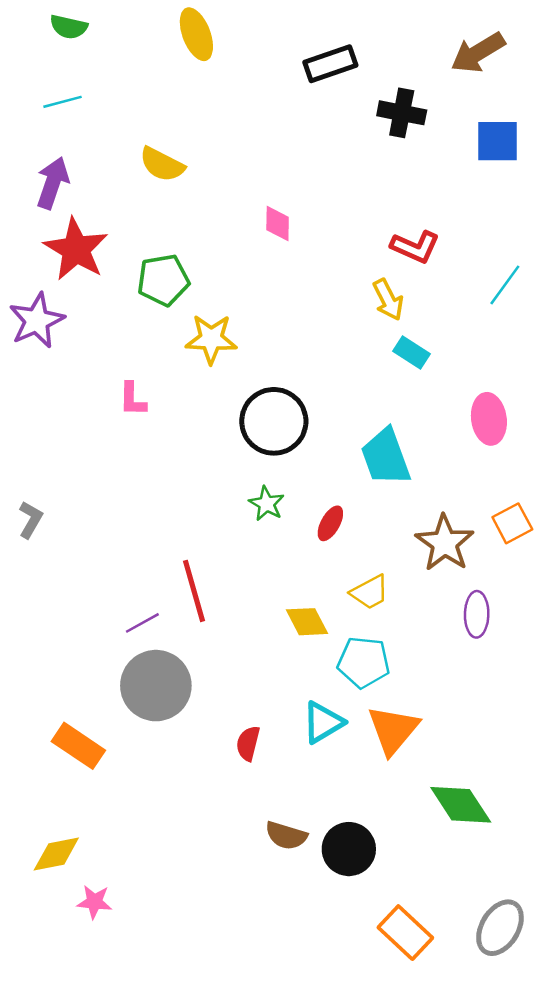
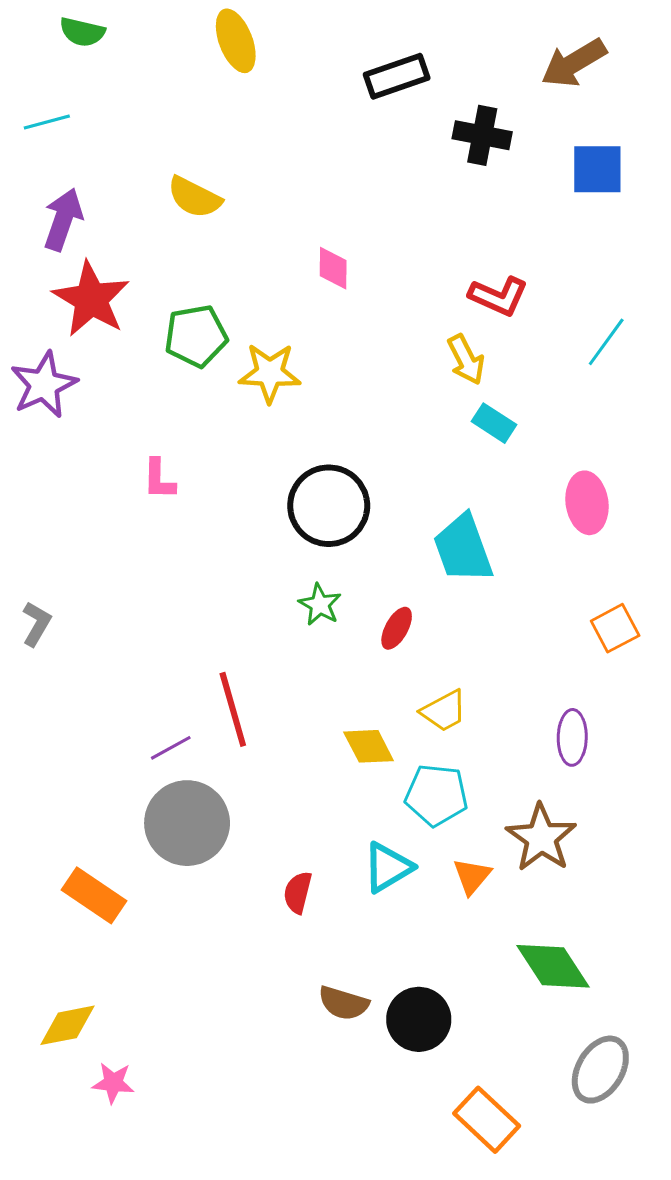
cyan line: (62, 102) -> (47, 122), moved
yellow star: (211, 339) -> (270, 373), moved
brown star: (445, 543) -> (541, 838), moved
orange triangle: (393, 730) -> (472, 876), size x0.6
gray ellipse: (500, 928) -> (600, 1070), moved

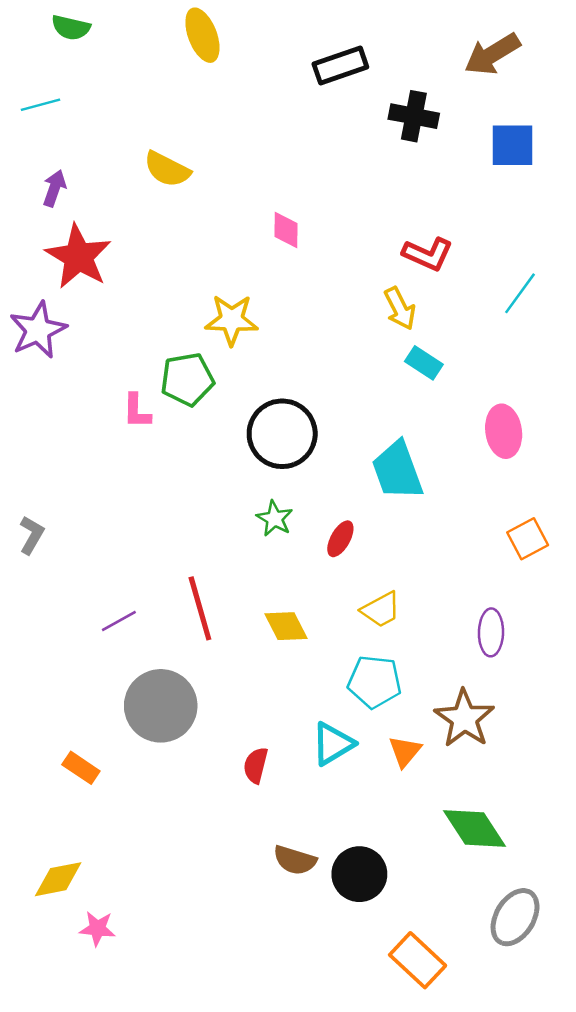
purple arrow: (63, 219) -> (54, 188), size x0.7
green pentagon: (196, 336) -> (187, 379), moved
yellow diamond: (369, 746) -> (286, 626), moved
purple line: (171, 748) -> (119, 621), moved
orange rectangle: (94, 895) -> (81, 768), size x0.7

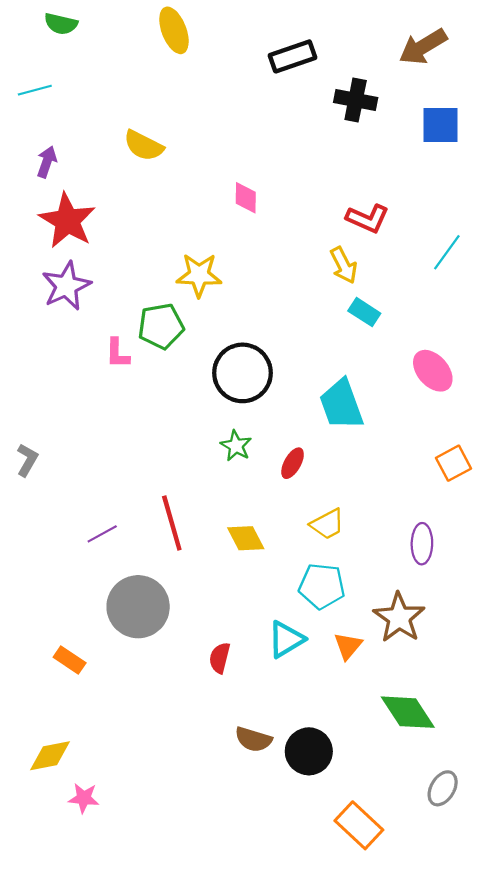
purple star: (38, 330) -> (66, 286), moved
pink ellipse: (504, 431) -> (433, 371), turned -33
gray ellipse: (515, 917) -> (443, 788), size x0.7

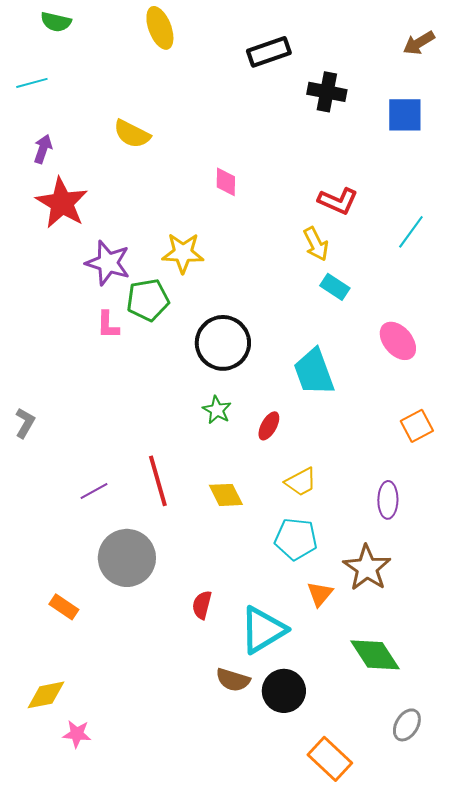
brown arrow: (423, 47) -> (419, 43), moved, size x0.7
purple star: (66, 286) -> (108, 263), moved, turned -30
cyan triangle: (286, 639) -> (263, 630), moved, size x1.4

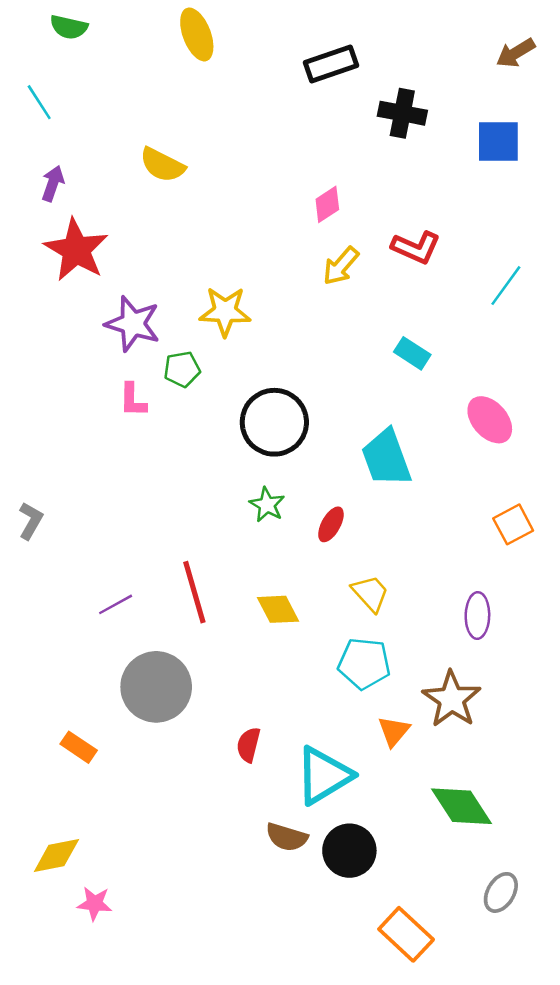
cyan line: (32, 83) -> (39, 102), turned 72
pink diamond: (226, 182) -> (327, 204), moved, turned 56
yellow arrow: (316, 244) -> (341, 266), moved, turned 68
green pentagon: (148, 300) -> (182, 369), size x0.7
yellow trapezoid: (301, 482) -> (370, 593), turned -104

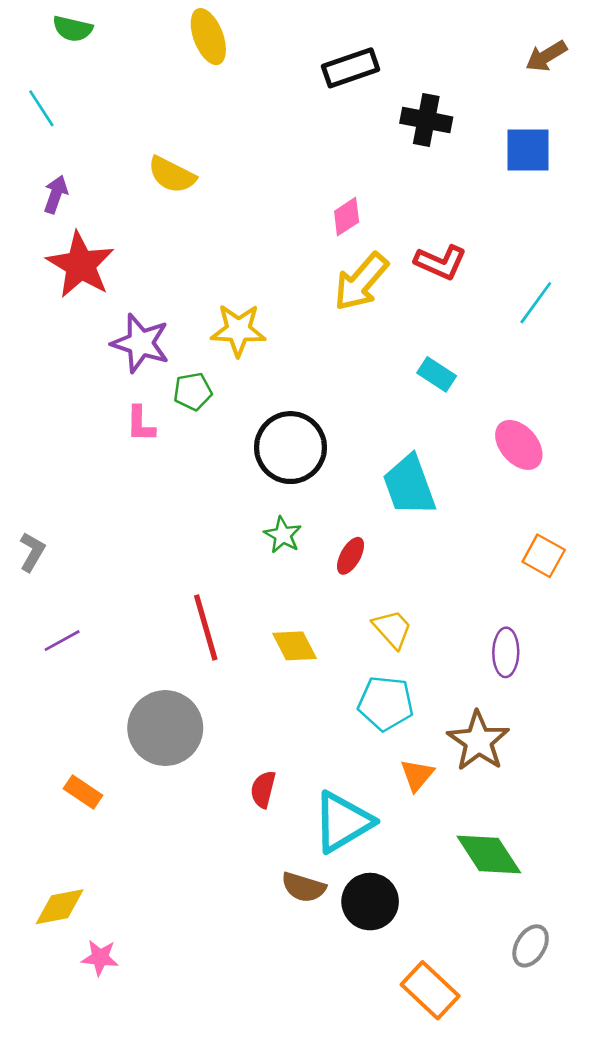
yellow arrow: (341, 266) -> (361, 282), size x1.4
orange square: (513, 524) -> (544, 556), turned -33
purple line: (116, 604) -> (62, 641), moved

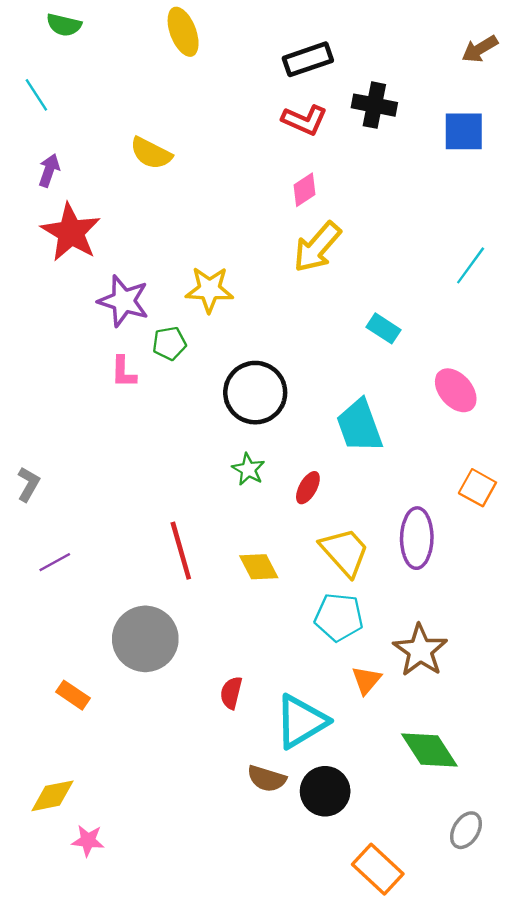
red L-shape: (441, 262) -> (304, 120), moved
yellow trapezoid: (392, 629) -> (345, 552), size x1.4
purple ellipse: (506, 652) -> (417, 538), moved, size x1.4

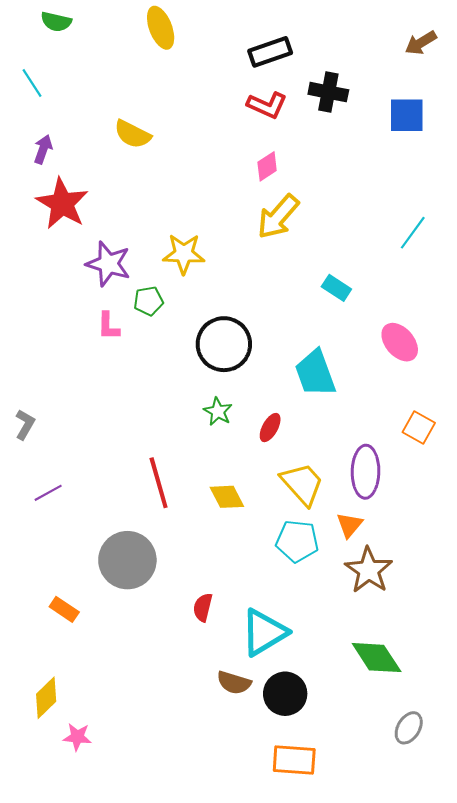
orange triangle: (366, 680) -> (349, 525), moved
yellow diamond: (52, 796) -> (46, 698), turned -33
orange rectangle: (378, 869) -> (294, 760), moved, turned -39

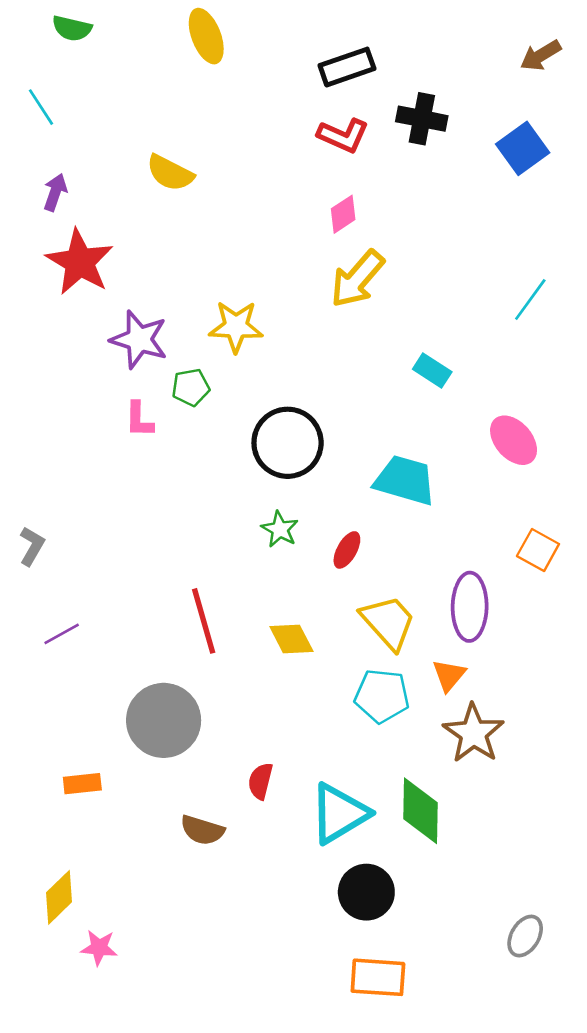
blue square: (407, 115) -> (523, 148), turned -36
cyan trapezoid: (315, 373) -> (405, 480), turned 126
orange rectangle: (64, 609) -> (82, 784), turned -40
green diamond: (377, 658) -> (421, 811), moved, turned 34
brown semicircle: (234, 683) -> (202, 830), moved

